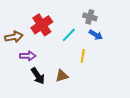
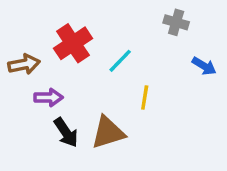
gray cross: (90, 17) -> (176, 22), moved
blue arrow: (96, 35) -> (204, 66), moved
brown triangle: (62, 76) -> (108, 132), size x1.5

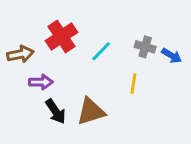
gray cross: (176, 22) -> (145, 47), moved
yellow line: (145, 97) -> (133, 84), moved

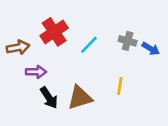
yellow line: (133, 84) -> (120, 86), moved

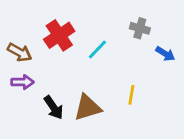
gray cross: (128, 41) -> (140, 28), moved
brown arrow: (18, 47) -> (20, 52), turned 40
purple arrow: (36, 72) -> (22, 82), moved

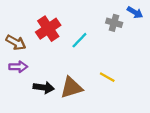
blue arrow: (165, 54) -> (135, 12), moved
yellow line: (131, 95) -> (107, 77), turned -70
black arrow: (54, 107) -> (44, 88), turned -48

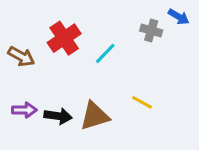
purple arrow: (18, 67) -> (24, 110), moved

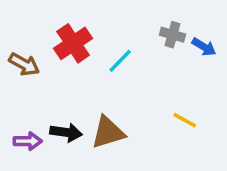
blue arrow: (179, 17) -> (204, 47), moved
yellow line: (142, 102) -> (185, 120), moved
purple arrow: (24, 110) -> (28, 141), moved

